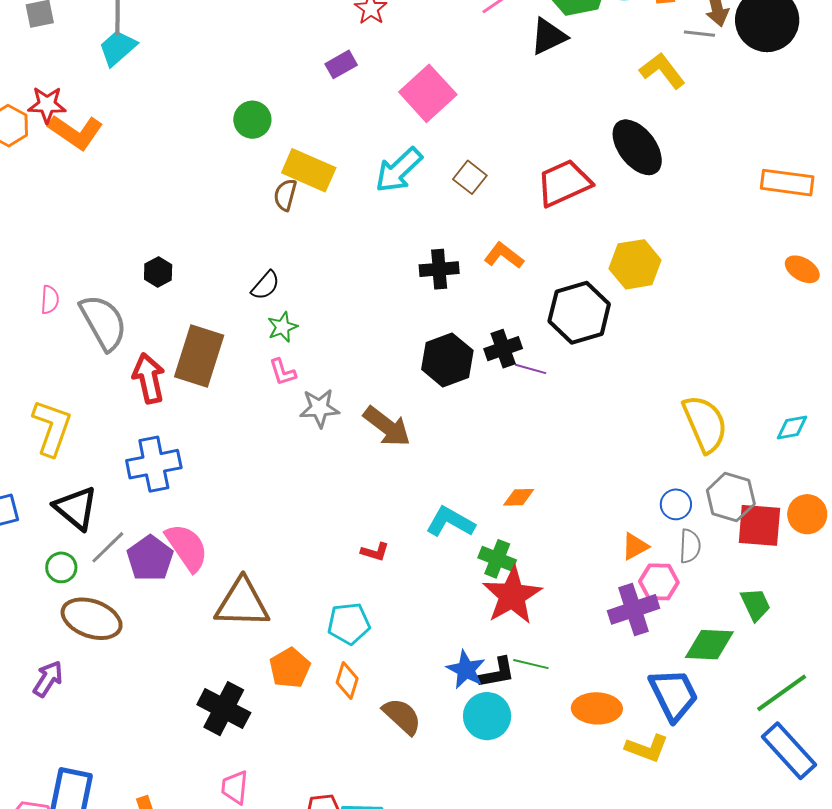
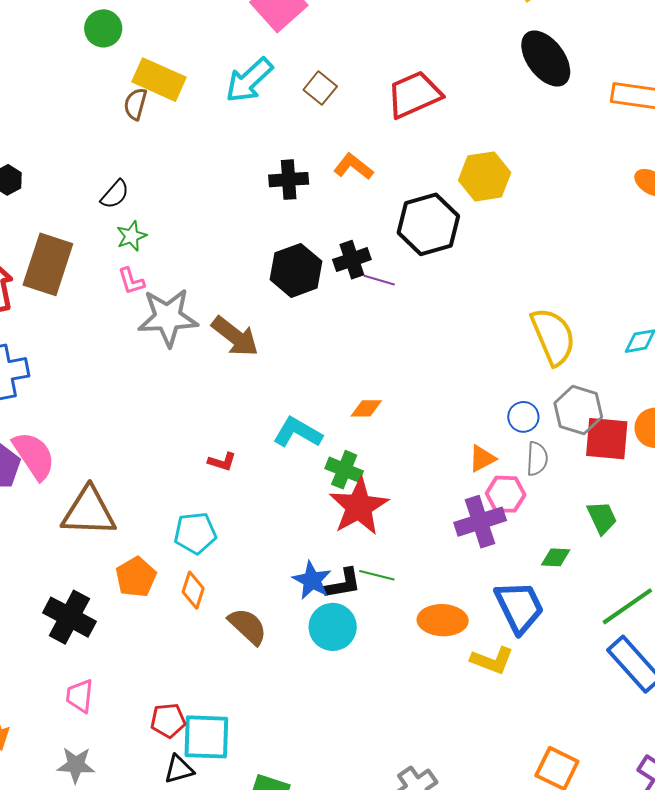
black ellipse: (637, 147) -> (546, 59), moved
gray star: (319, 408) -> (168, 317), size x1.5
green diamond: (709, 645) -> (556, 557), size x0.6

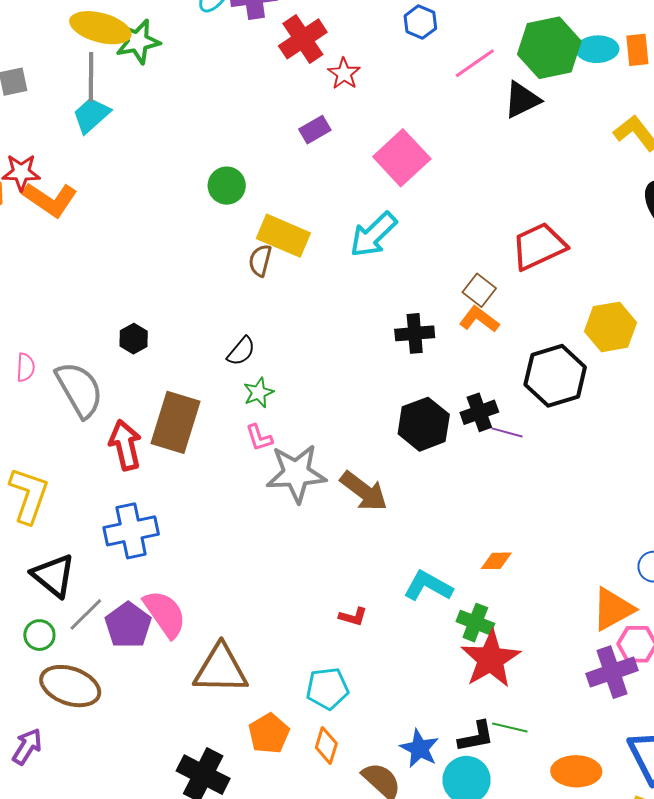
brown square: (320, 88) -> (479, 290), moved
orange triangle: (482, 459) -> (613, 609), size x1.6
blue star: (312, 580) -> (419, 748), moved

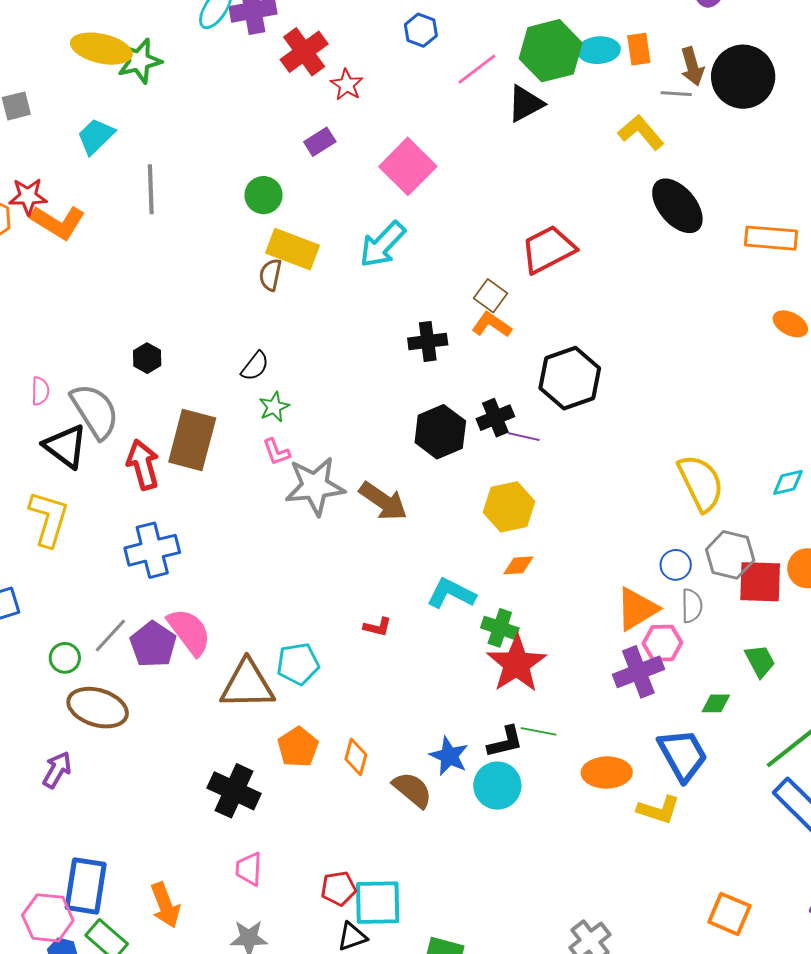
gray line: (91, 77) -> (151, 189), moved
green circle: (227, 186) -> (264, 195), moved
yellow hexagon: (611, 327) -> (509, 507), moved
black triangle: (53, 576) -> (65, 446), moved
cyan pentagon: (327, 688) -> (298, 664), moved

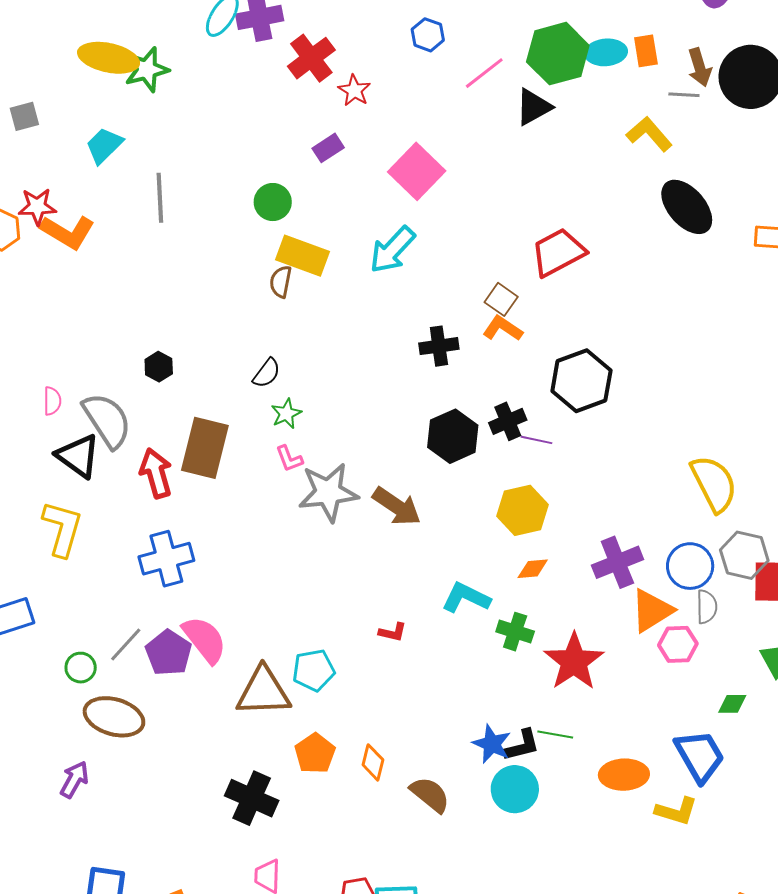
blue circle: (676, 565) -> (690, 566), size x1.5
red star: (517, 664) -> (574, 661), moved
purple cross: (638, 672) -> (617, 562), moved
blue star: (449, 756) -> (492, 744), moved

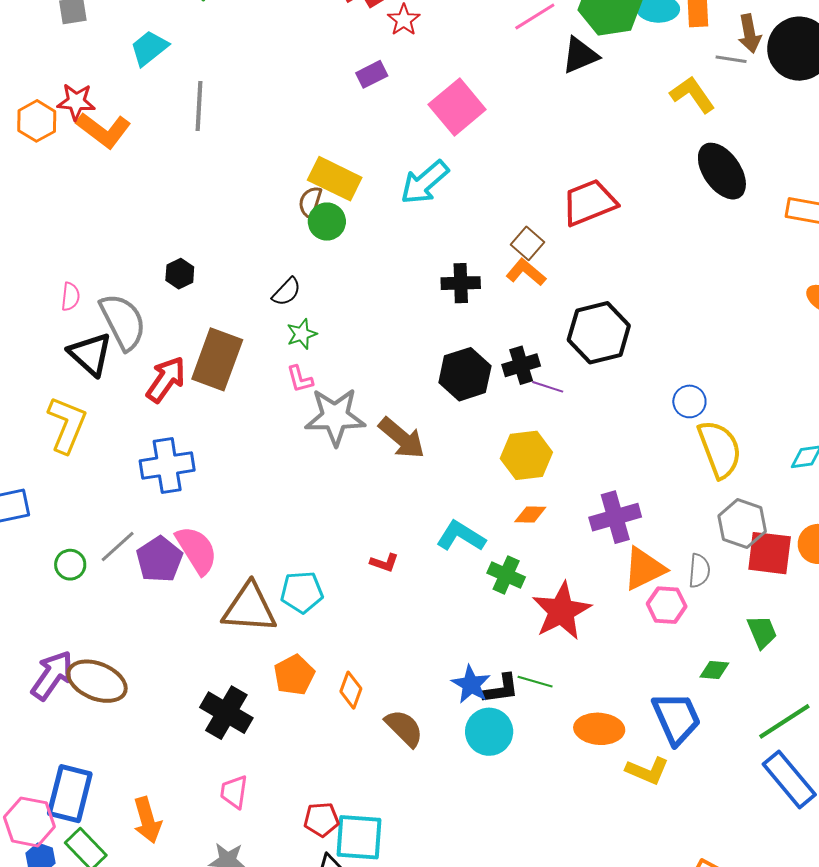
green circle: (273, 202) -> (327, 222), moved
red arrow: (156, 473) -> (166, 379), turned 45
blue circle: (690, 566) -> (689, 401), moved, size x0.7
brown ellipse: (114, 717) -> (97, 681), moved
purple arrow: (74, 779) -> (52, 675), size x1.4

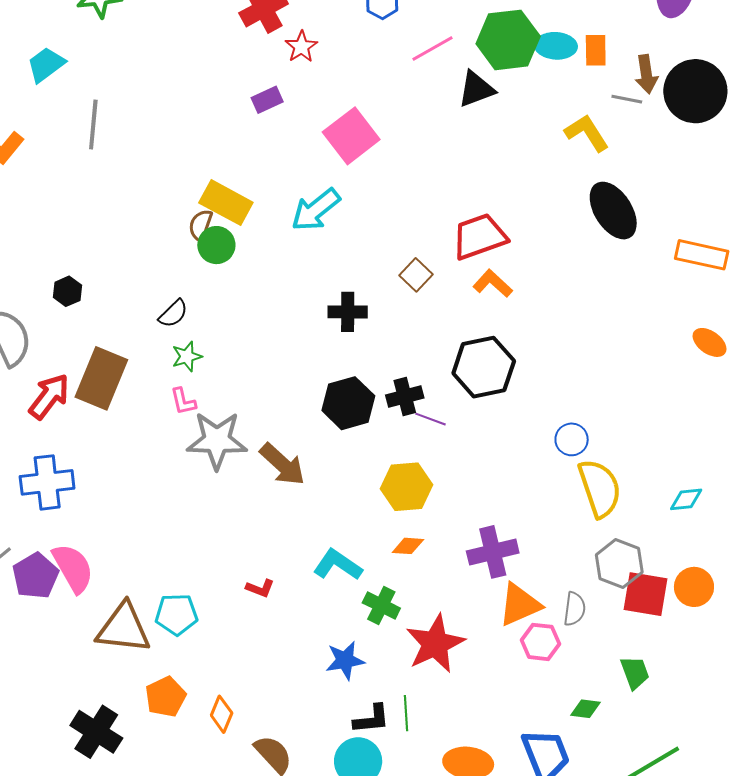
orange L-shape: (526, 272) -> (493, 283), moved
green line: (535, 682) -> (406, 713), turned 68
blue star: (471, 684) -> (345, 660), moved, turned 30

